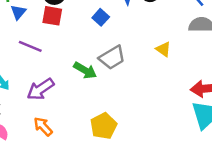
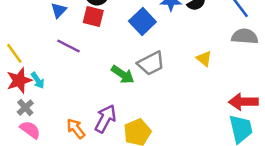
blue square: (101, 17) -> (142, 21), size x1.5
purple arrow: (40, 89) -> (105, 119), moved, turned 148

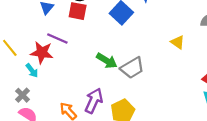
gray trapezoid: (151, 63) -> (132, 68), moved
red star: (19, 80) -> (42, 53), moved, turned 30

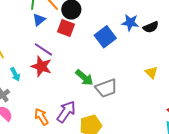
red star: (42, 53) -> (41, 66), moved

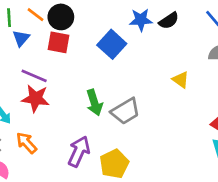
green arrow: (84, 78) -> (94, 103), turned 42
orange arrow: (41, 117) -> (26, 143), moved

